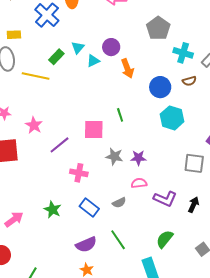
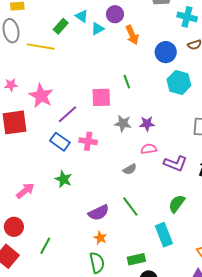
cyan triangle: (78, 48) -> (82, 16), turned -32
pink star: (34, 125) -> (41, 96), size x1.4
blue rectangle: (89, 208) -> (60, 142), moved

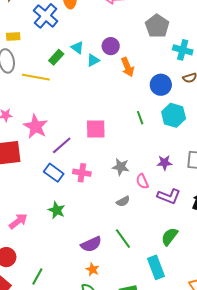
green line: (127, 82) -> (140, 118), moved
gray star: (123, 123) -> (121, 167), moved
purple star: (147, 124) -> (164, 163), moved
pink semicircle: (149, 149) -> (142, 181), turned -105

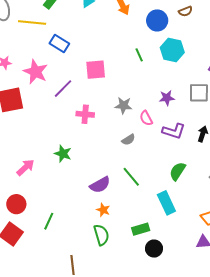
blue rectangle: (54, 173) -> (59, 43), moved

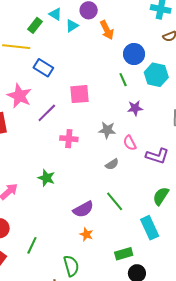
blue circle: (157, 20) -> (134, 54), moved
purple star: (167, 98) -> (135, 108), moved
green semicircle: (101, 235) -> (71, 266), moved

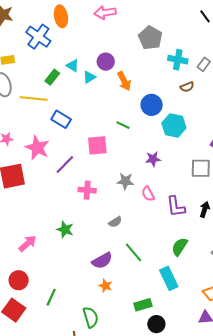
green line: (123, 80) -> (123, 125), moved, turned -40
purple L-shape: (157, 156) -> (176, 207), turned 65
gray semicircle: (112, 164) -> (115, 222), moved

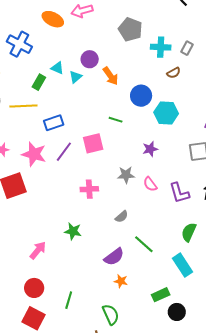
orange ellipse: (61, 16) -> (53, 19), moved, turned -45
blue rectangle: (61, 119) -> (54, 123), turned -42
purple line: (65, 164) -> (64, 152), moved

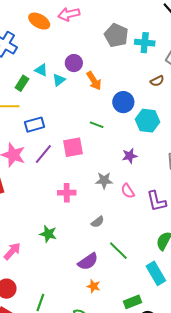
cyan cross: (161, 47) -> (145, 43), moved

